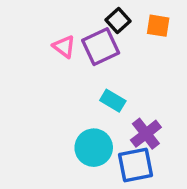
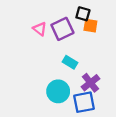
black square: (118, 20) -> (83, 14), moved, turned -32
orange square: (158, 26) -> (90, 26), moved

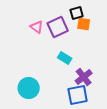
black square: (83, 14) -> (77, 13), turned -32
cyan circle: (58, 91) -> (29, 88), moved

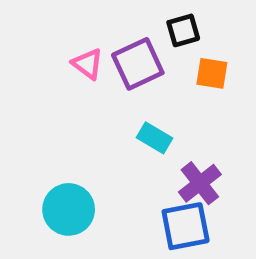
orange square: (84, 24) -> (212, 73), moved

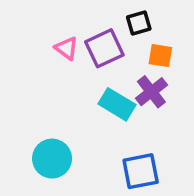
cyan rectangle: (155, 138) -> (117, 104), size x1.4
purple cross: (200, 183) -> (151, 92), moved

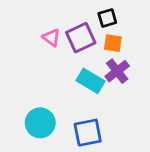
orange square: (160, 56) -> (113, 43), moved
blue square: (141, 171) -> (88, 133), moved

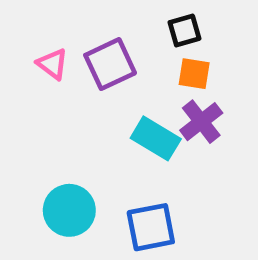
pink triangle: (51, 38) -> (52, 64), moved
purple square: (81, 38) -> (110, 64), moved

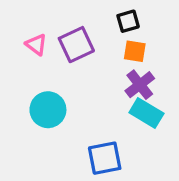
cyan rectangle: (156, 138) -> (146, 113), moved
cyan circle: (69, 210) -> (48, 110), moved

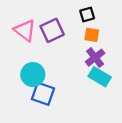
pink triangle: (36, 45) -> (25, 30), size x1.5
blue square: (105, 158) -> (43, 94), moved, turned 30

